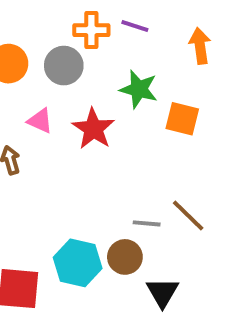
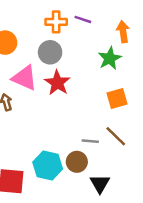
gray circle: (64, 66) -> (50, 52), moved
green star: (139, 89) -> (110, 58), moved, turned 30
orange square: (182, 119) -> (117, 99), moved, turned -30
pink triangle: (40, 121) -> (25, 78), size x1.6

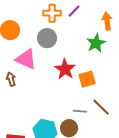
purple line: (83, 19) -> (74, 11), turned -64
red star: (57, 83) -> (65, 69), moved
orange square: (117, 99) -> (87, 79), moved

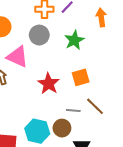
green star: (96, 43) -> (74, 40), moved
red star: (65, 69) -> (49, 84), moved

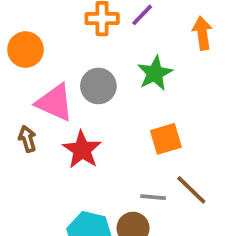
gray circle: (39, 35) -> (98, 86), moved
red star: (49, 84) -> (82, 150), moved

